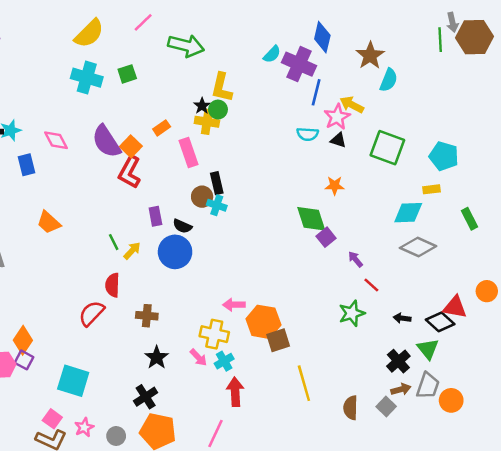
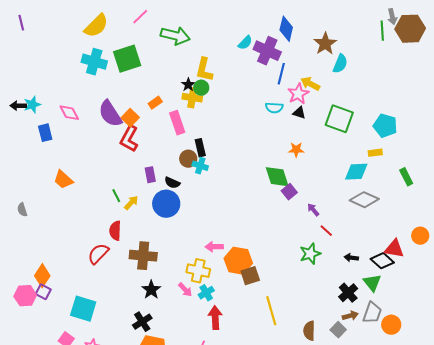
green square: (127, 74) -> (127, 59), size x1.8
brown cross: (147, 316) -> (143, 256), size x1.5

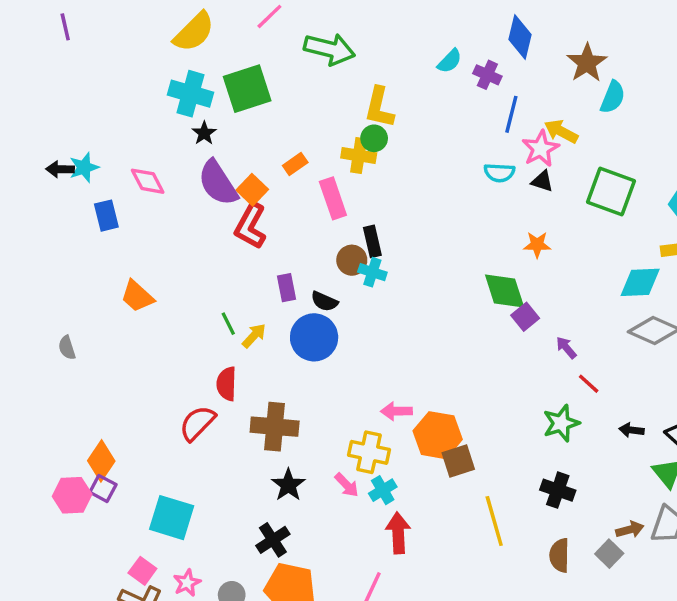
purple cross: (267, 51) -> (487, 75), size x0.6
black star: (188, 85) -> (204, 133), moved
black cross: (348, 293) -> (558, 490), moved, turned -30

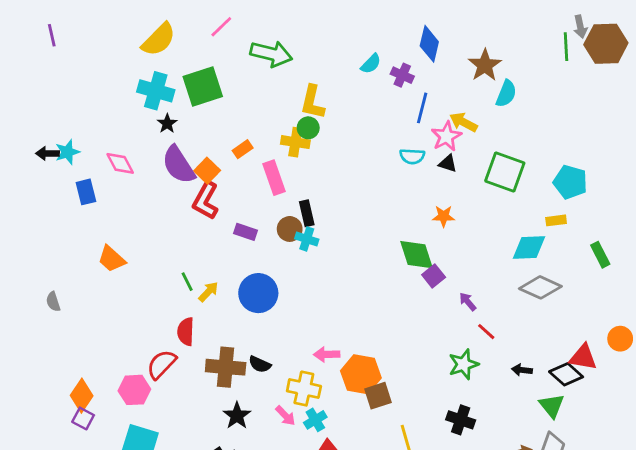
purple rectangle: (287, 288) -> (246, 232), moved, turned -60
black semicircle: (324, 301) -> (260, 364), moved
pink hexagon: (72, 495) -> (134, 390), moved

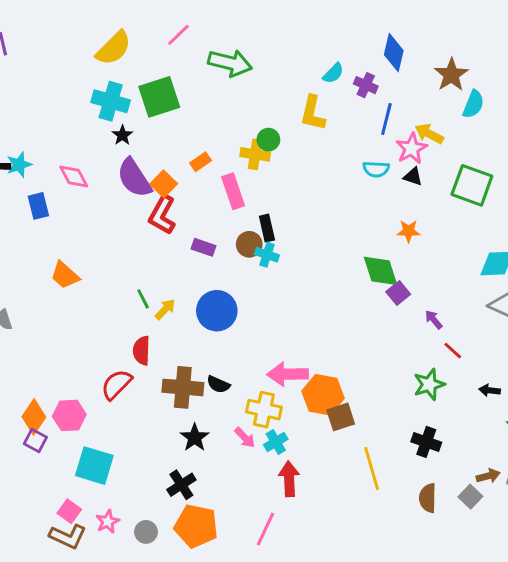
yellow L-shape: (312, 102) -> (313, 113), moved
pink arrow: (327, 354) -> (288, 374), size x1.5
pink hexagon: (134, 390) -> (69, 415), moved

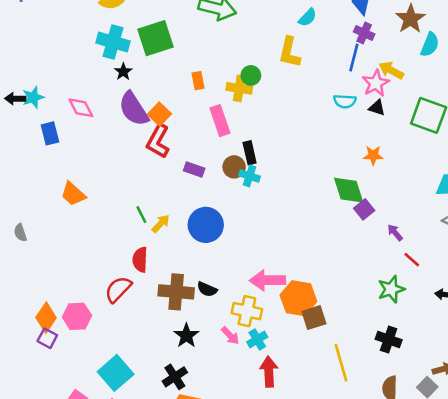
purple cross: (366, 85) -> (364, 33), moved
orange rectangle: (201, 162) -> (198, 81), moved, turned -66
cyan square: (94, 466) -> (116, 373), moved, turned 32

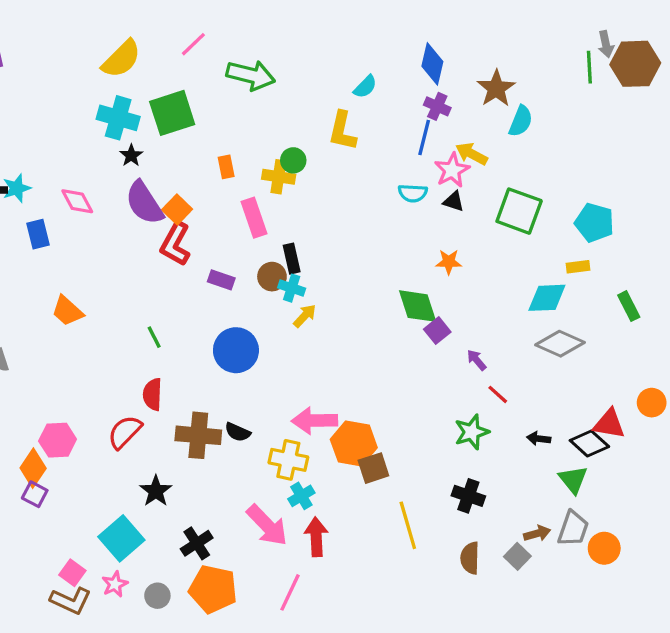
yellow arrow: (161, 224) -> (305, 316), moved
pink hexagon: (77, 316) -> (58, 440), moved
black star: (186, 336) -> (156, 491), moved
pink arrow: (230, 336) -> (267, 525), moved, size x1.8

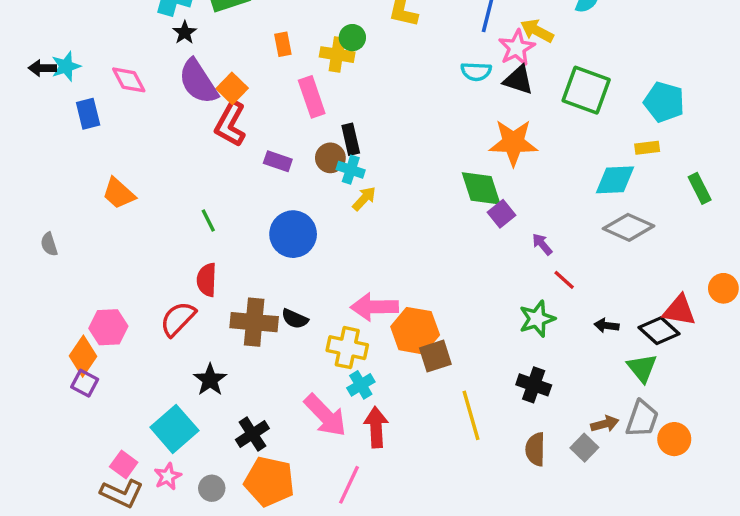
black triangle: (454, 201) -> (518, 80), size x1.4
orange star: (449, 262) -> (513, 143), size x1.8

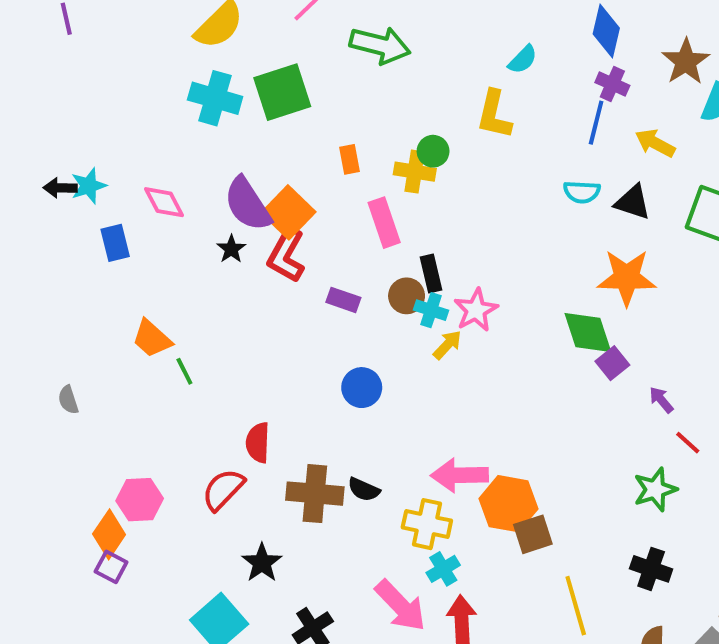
black star: (185, 32) -> (231, 249), moved
pink star: (517, 48) -> (476, 310), moved
orange square: (232, 88) -> (288, 212), size x1.4
green line: (208, 221) -> (184, 371), moved
blue circle: (293, 234) -> (362, 388), size x0.7

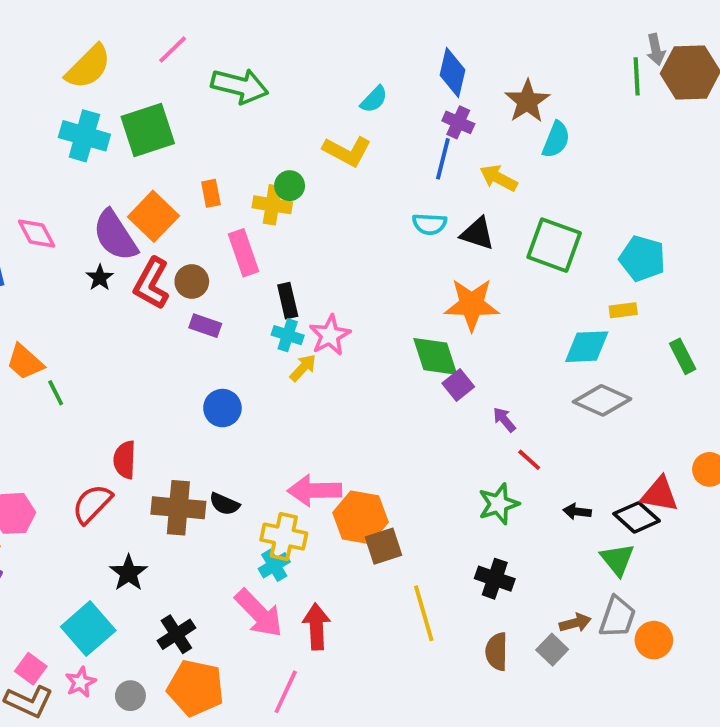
yellow L-shape: (494, 115) -> (347, 151), turned -75
orange square: (288, 212) -> (153, 216), moved
brown circle: (407, 296) -> (192, 281), moved
cyan cross: (443, 569) -> (274, 565), moved

